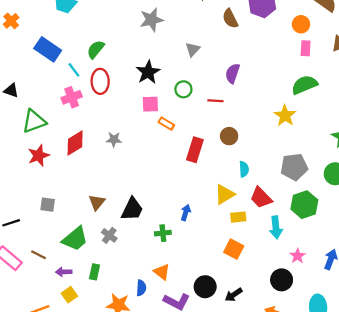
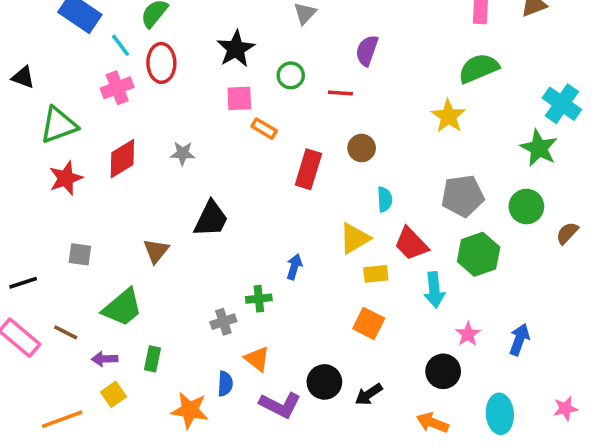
black trapezoid: (132, 209) -> (211, 219), moved
gray cross: (109, 235) -> (223, 322), moved, turned 35

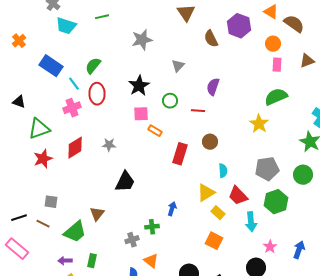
brown triangle: (156, 251) -> (97, 214), moved
yellow rectangle: (376, 274) -> (218, 213), turned 48
brown line: (66, 332) -> (43, 224), moved

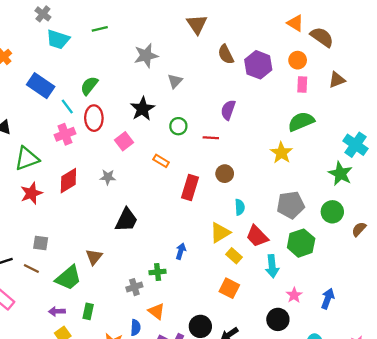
purple hexagon: (239, 26) -> (258, 65), moved
gray triangle: (178, 66) -> (175, 81), moved
pink square: (141, 114) -> (124, 141), moved, turned -35

